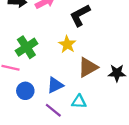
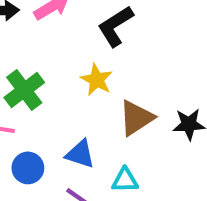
blue triangle: (55, 85) -> (80, 154), turned 48

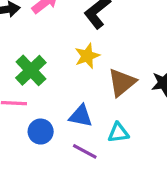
yellow star: (97, 80) -> (87, 56), turned 30

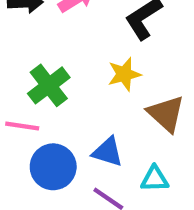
brown triangle: (122, 82) -> (166, 114), turned -44
blue circle: (41, 132) -> (53, 167), size x1.4

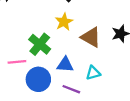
green cross: (49, 85) -> (40, 44), moved

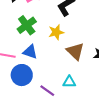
green cross: (40, 44) -> (27, 25), moved
blue triangle: (65, 65) -> (30, 52), moved

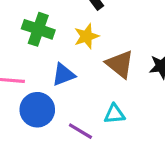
green cross: (27, 25) -> (38, 29), turned -30
blue triangle: (30, 52) -> (63, 75), moved, turned -35

